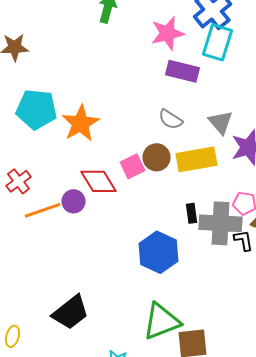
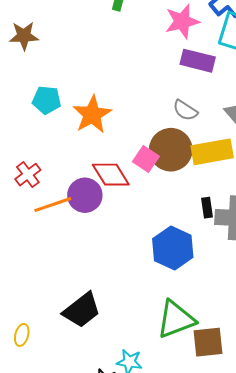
cyan pentagon: (36, 109) -> (47, 100), size x0.7
brown circle: (156, 157) -> (171, 150), size x1.5
pink square: (132, 166) -> (146, 159), turned -30
purple circle: (74, 201) -> (85, 195), size x1.4

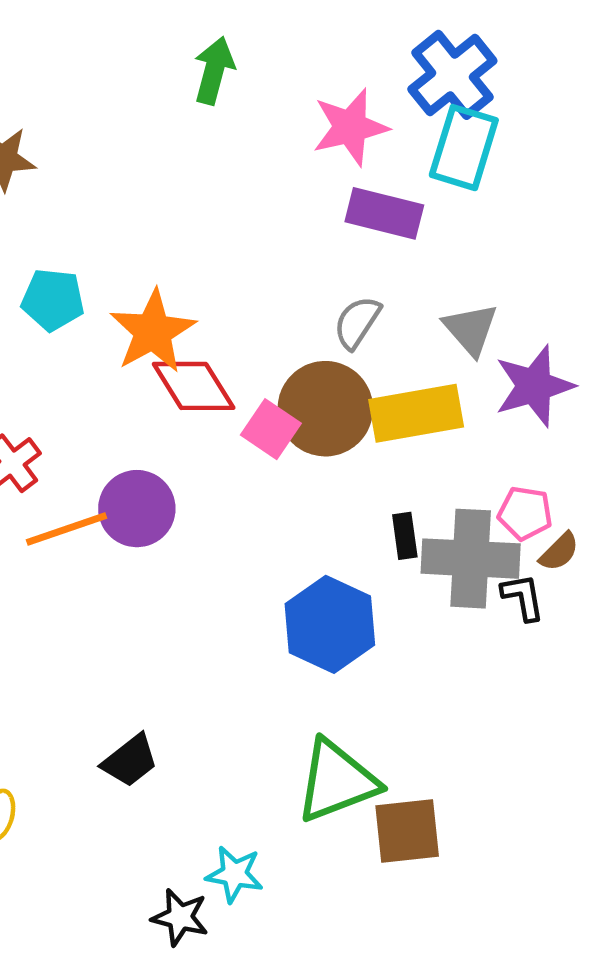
gray semicircle: (185, 110) -> (357, 322), turned 90
red diamond: (111, 175) -> (194, 386), moved
black trapezoid: (82, 310) -> (130, 761), size x0.7

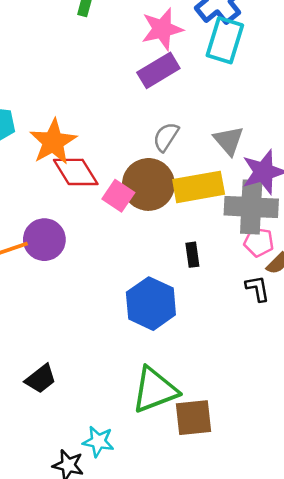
purple rectangle: (384, 213) -> (158, 70), moved, turned -45
gray cross: (471, 559) -> (251, 207), moved

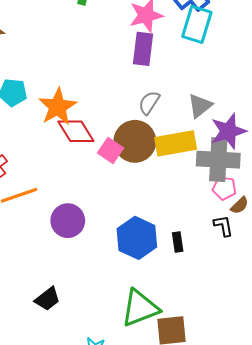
purple rectangle: (158, 70) -> (143, 49), turned -52
gray triangle: (229, 141) -> (200, 106), turned 32
purple circle: (44, 240) -> (68, 221), moved
black rectangle: (192, 255) -> (178, 242), moved

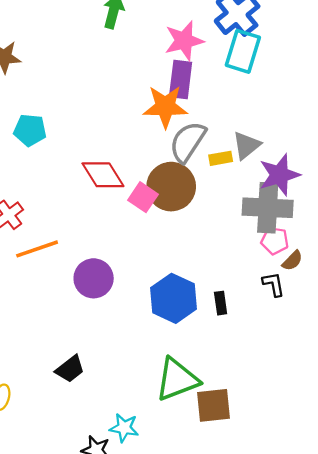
gray semicircle: (149, 103) -> (188, 142), size x1.5
orange star: (58, 107) -> (165, 107), moved, turned 30
yellow rectangle: (176, 143) -> (221, 158), moved, size x0.5

